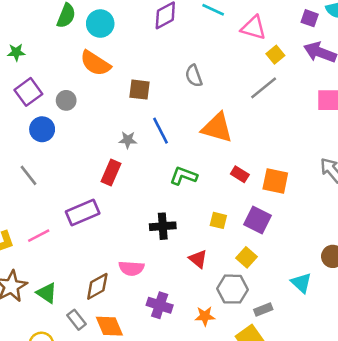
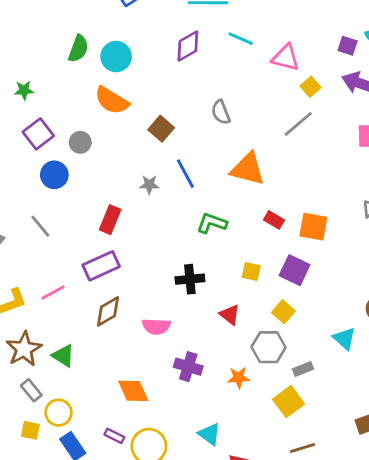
brown square: (140, 90) -> (161, 129), turned 35
red rectangle: (111, 173) -> (110, 220), moved
brown diamond: (97, 286) -> (108, 311), moved
gray rectangle: (77, 320) -> (31, 390), moved

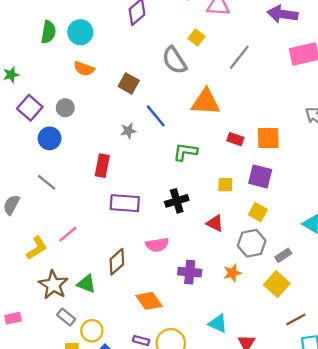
yellow square: (310, 87) -> (197, 38), moved
orange semicircle: (112, 101) -> (84, 69), size x0.7
gray semicircle: (221, 112) -> (174, 60), size x1.4
purple rectangle: (101, 266) -> (125, 203), moved, turned 40
brown diamond: (108, 311) -> (117, 262), moved

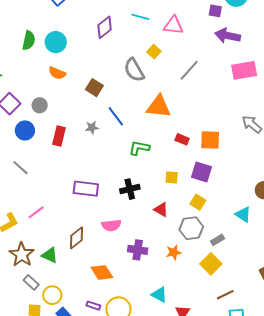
red rectangle: (102, 166) -> (59, 136), moved

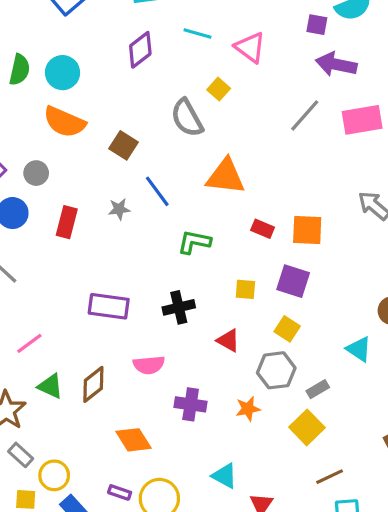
pink triangle: (174, 25) -> (250, 47), turned 30
gray line: (189, 70) -> (305, 115), moved
orange semicircle: (57, 73) -> (64, 122), size x1.5
green triangle: (50, 255) -> (50, 386), moved

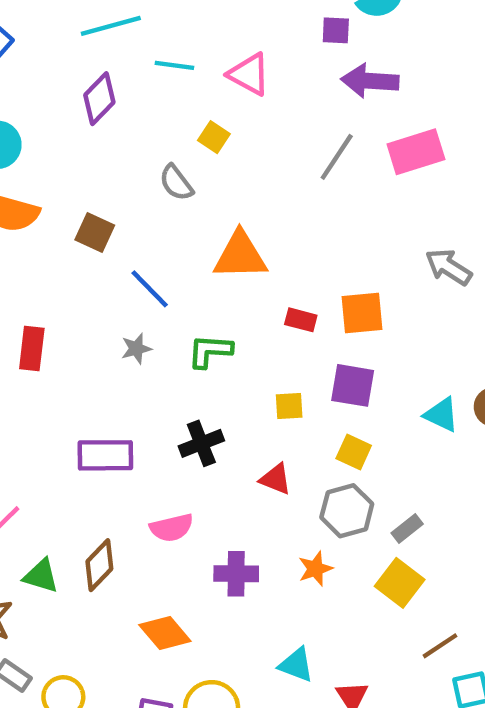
gray semicircle: (187, 118) -> (176, 183), size x0.7
gray star: (119, 209) -> (136, 349), moved
cyan triangle: (359, 349) -> (441, 415), moved

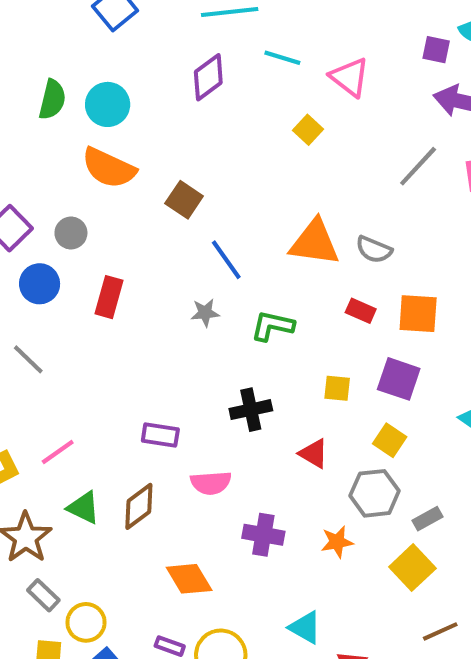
gray semicircle: (176, 183) -> (374, 250), moved, turned -39
purple rectangle: (105, 455) -> (160, 435), moved, size x0.7

